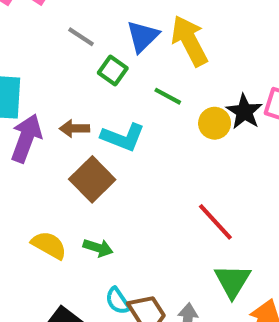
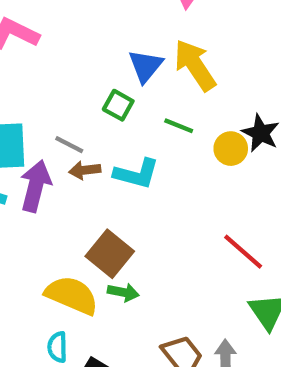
gray line: (81, 37) -> (69, 145), moved
brown square: (92, 179) -> (110, 254), moved
yellow semicircle: (49, 245) -> (72, 295), size x1.4
cyan semicircle: (118, 301) -> (57, 347), moved, turned 40

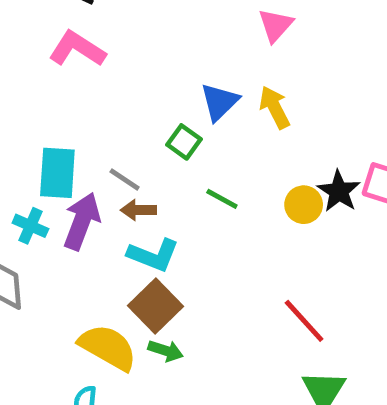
yellow arrow: (195, 65) -> (275, 107), size x0.7
green line: (179, 126) -> (222, 199), moved
cyan L-shape: (136, 174) -> (153, 255), moved

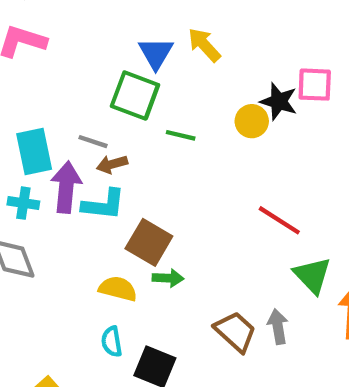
green square: (184, 142) -> (135, 96), size x1.6
cyan L-shape: (153, 255) -> (104, 205), moved
yellow semicircle: (108, 347) -> (118, 289), size x0.7

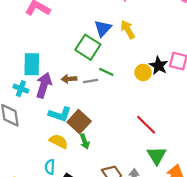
gray line: (93, 142) -> (91, 81), moved, turned -40
cyan L-shape: (104, 205) -> (60, 114), moved
green arrow: (168, 278) -> (85, 141), turned 56

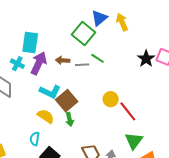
yellow circle: (143, 72) -> (111, 99), moved

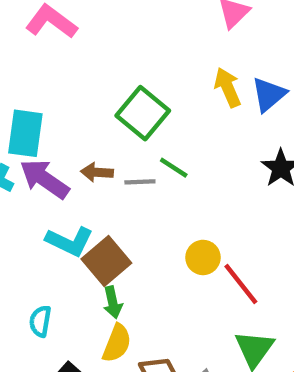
blue triangle: (99, 18) -> (269, 94), moved
purple arrow: (39, 63) -> (44, 179), turned -80
yellow semicircle: (46, 116) -> (117, 343), moved, turned 78
cyan semicircle: (35, 139) -> (40, 321), moved

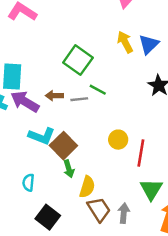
red line: (241, 284) -> (141, 153), turned 52
yellow semicircle: (117, 343) -> (87, 187), moved

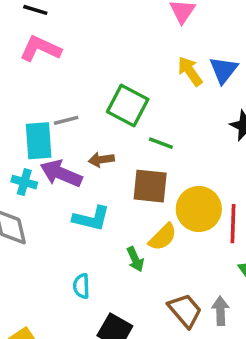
gray line: (79, 99) -> (66, 120), moved
yellow circle: (118, 140) -> (199, 209), size x1.6
brown square: (63, 146) -> (150, 186), moved, turned -32
yellow semicircle: (87, 187) -> (163, 237), moved, turned 35

